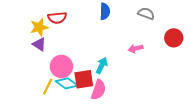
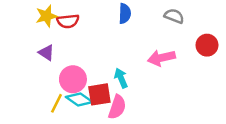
yellow star: (39, 27) -> (46, 16), moved
pink arrow: (136, 48) -> (161, 58), size x1.5
cyan arrow: (102, 65) -> (121, 78), turned -49

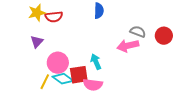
gray semicircle: (174, 16) -> (138, 32), moved
purple triangle: (46, 53) -> (37, 42), turned 40
pink semicircle: (117, 107) -> (93, 85), turned 78

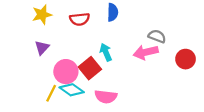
red semicircle: (54, 17) -> (80, 19), moved
red circle: (164, 36) -> (186, 59), moved
cyan arrow: (96, 62) -> (106, 52), moved
red square: (79, 75) -> (90, 68), moved, turned -30

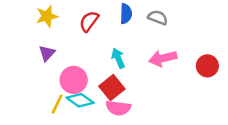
red semicircle: (80, 19) -> (89, 21), turned 132
gray semicircle: (157, 36) -> (158, 17), moved
red square: (90, 68) -> (112, 88), moved

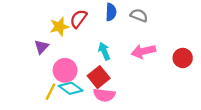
yellow star: (47, 16) -> (59, 27), moved

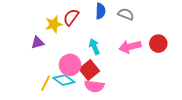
purple triangle: (41, 47) -> (38, 43), turned 32
red circle: (183, 58) -> (158, 44), moved
pink circle: (65, 70) -> (70, 65), moved

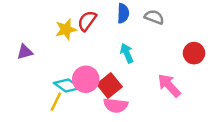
purple triangle: (38, 43) -> (25, 52), moved
cyan arrow: (94, 47) -> (127, 53), moved
pink arrow: (130, 47) -> (169, 85), moved, turned 60
cyan diamond: (64, 80) -> (67, 85), moved

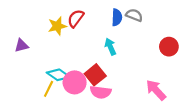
blue semicircle: (123, 13) -> (117, 17), moved
pink circle: (86, 79) -> (75, 82), moved
pink arrow: (169, 85) -> (156, 90), moved

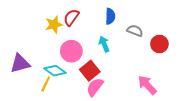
gray semicircle: (134, 15) -> (135, 31), moved
purple triangle: (21, 46) -> (20, 63), moved, size x1.5
pink circle: (75, 82) -> (71, 51), moved
pink semicircle: (101, 92) -> (95, 87), turned 120

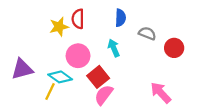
red semicircle: (71, 17) -> (78, 19), turned -36

